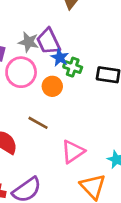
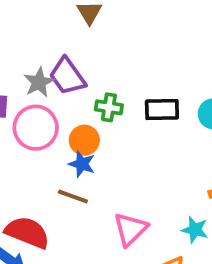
gray star: (29, 42) -> (39, 82), turned -30
blue star: (60, 57) -> (82, 164), moved

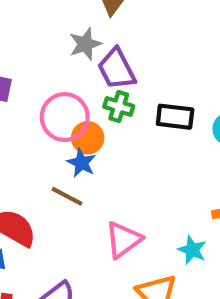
purple trapezoid: (67, 76) -> (117, 69), moved
gray star: (39, 82) -> (85, 44), moved
pink circle: (36, 128) -> (65, 117), moved

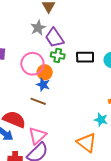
pink triangle: (123, 240) -> (37, 136), moved

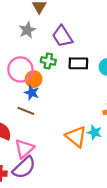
purple trapezoid: (54, 38) -> (62, 36), moved
orange triangle: (87, 143) -> (76, 137), moved

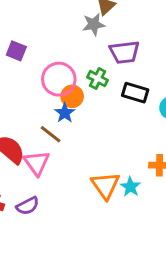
gray star: (27, 30) -> (94, 24), moved
purple trapezoid: (62, 36) -> (124, 52), turned -80
pink triangle: (24, 149) -> (37, 163), moved, turned -40
purple semicircle: (24, 167) -> (28, 206), size x0.7

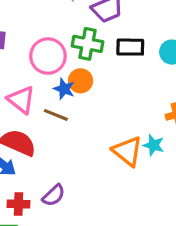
green cross: (98, 79) -> (88, 44), size x1.4
orange circle: (72, 96) -> (81, 81), moved
pink triangle: (37, 163) -> (21, 100), moved

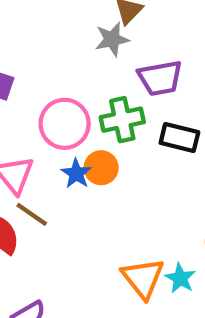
green cross: (88, 44) -> (122, 120), turned -36
brown line: (56, 115) -> (32, 214), moved

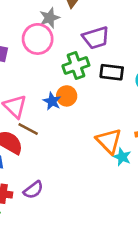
gray star: (112, 39) -> (50, 18), moved
pink circle: (65, 124) -> (38, 39), moved
orange triangle: (143, 278) -> (109, 141), moved

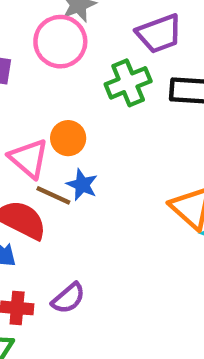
orange circle: (67, 96) -> (68, 138), moved
blue star: (52, 101) -> (82, 185), moved

